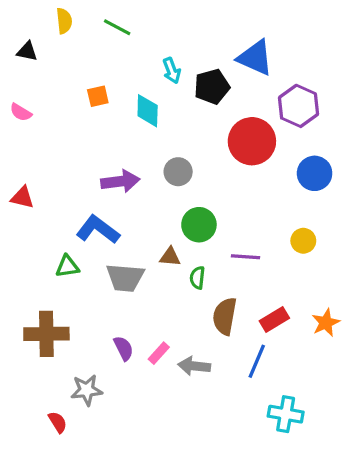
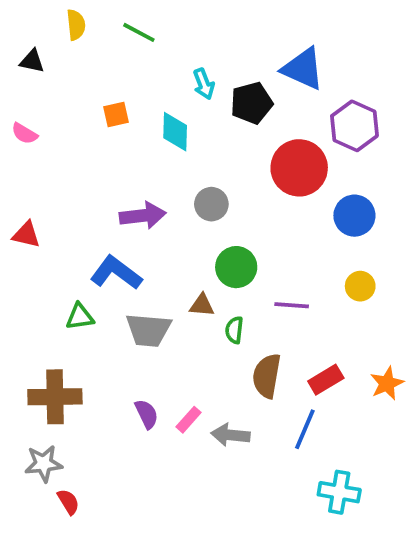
blue circle: (315, 173) -> (354, 216), moved
gray star: (87, 390) -> (44, 464), moved

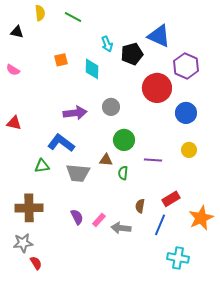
brown semicircle: (267, 376) -> (140, 206), moved, size x0.6
orange star: (387, 383) -> (201, 218), moved, size x1.4

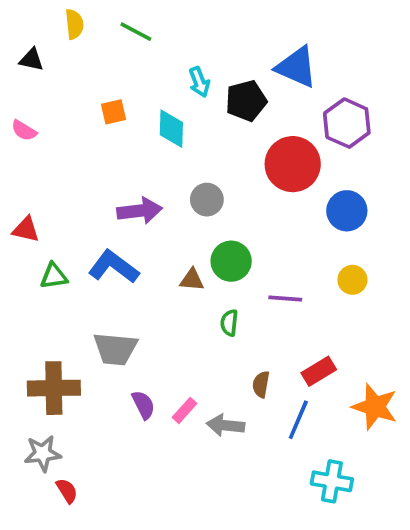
brown triangle: (106, 160) -> (192, 280), moved
green triangle: (42, 166) -> (54, 276), moved
gray trapezoid: (78, 173) -> (115, 349), moved
orange star: (201, 218) -> (375, 407), turned -30

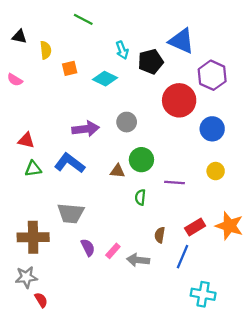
yellow semicircle: (74, 24) -> (46, 50), moved
cyan diamond: (171, 129) -> (105, 79), turned -65
red triangle: (26, 229) -> (26, 140), moved
orange star: (375, 407) -> (229, 226), moved

